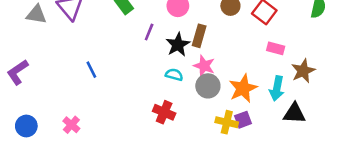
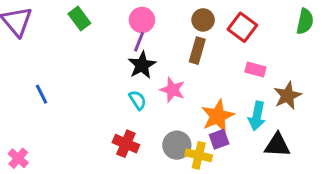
purple line: (149, 32) -> (139, 42), moved
brown rectangle: (199, 36) -> (197, 51), moved
cyan semicircle: (174, 75) -> (138, 100), turned 42
gray circle: (208, 86) -> (177, 145), moved
purple square: (243, 120) -> (219, 139), moved

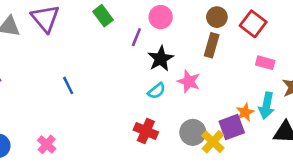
purple line: (139, 42) -> (136, 37), moved
cyan semicircle: (138, 100) -> (157, 91), turned 84
orange star: (218, 116) -> (245, 112), moved, size x0.6
purple square: (219, 139) -> (232, 127), size x1.4
yellow cross: (199, 155) -> (213, 142), turned 30

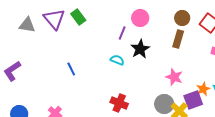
green rectangle: (103, 16) -> (78, 17), moved
pink star: (189, 81) -> (174, 77), moved
cyan semicircle: (157, 91) -> (117, 60), moved, turned -120
red cross: (146, 131) -> (119, 103), moved

